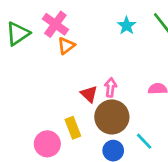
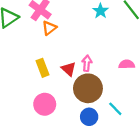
yellow rectangle: (73, 128) -> (42, 68), moved
pink circle: (47, 144) -> (45, 104), moved

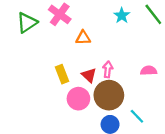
orange triangle: (49, 28) -> (83, 38), moved, turned 35
pink circle: (45, 104) -> (78, 99), moved

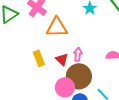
orange triangle: (83, 38) -> (57, 27), size x1.6
pink circle: (78, 99) -> (65, 87), moved

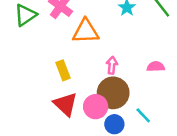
red triangle: (62, 59) -> (65, 104), moved, size x1.5

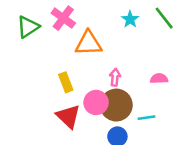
pink circle: (96, 107) -> (96, 103), moved
cyan line: (143, 115) -> (146, 118), moved, turned -54

